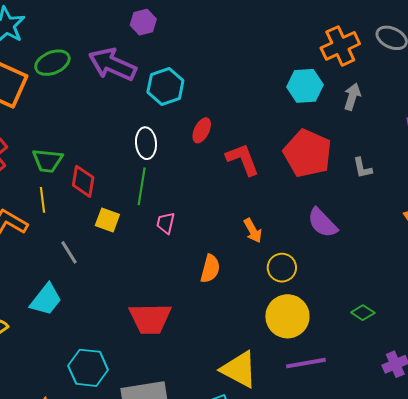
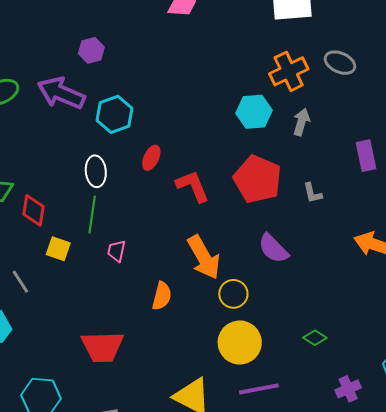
orange arrow: (253, 231) -> (204, 257), size x1.8

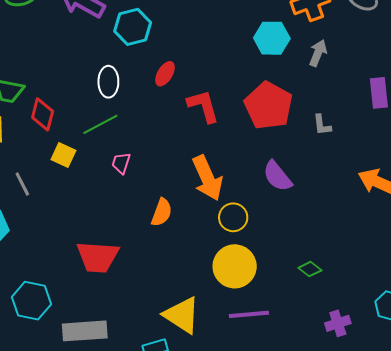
green line: (92, 215) -> (100, 124), turned 48

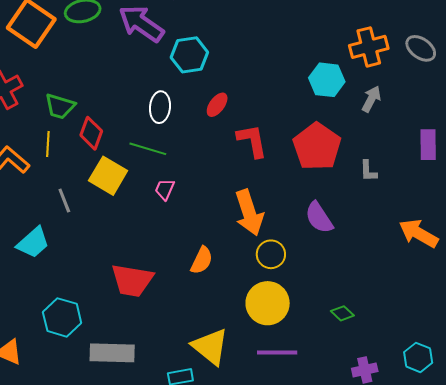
green line: (100, 124) -> (148, 149), turned 39
yellow square: (63, 155) -> (108, 176), size x1.5
orange semicircle: (162, 212) -> (202, 260), moved

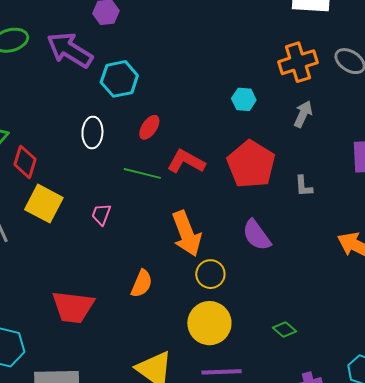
cyan hexagon: (327, 80) -> (244, 99), moved, size x0.7
red L-shape: (252, 141) -> (186, 162), turned -48
green line: (148, 149) -> (142, 173), moved

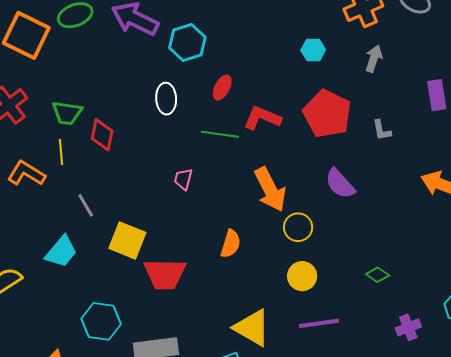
yellow square: (44, 204) -> (127, 240), moved
yellow circle: (209, 323) -> (302, 276), size x0.7

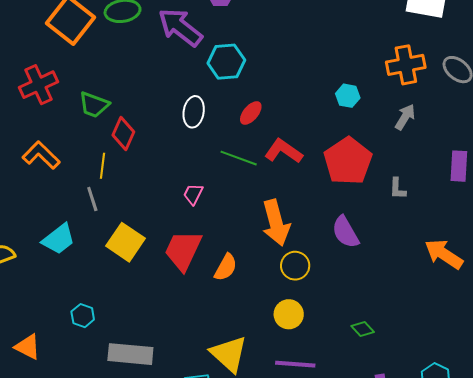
yellow line: (61, 152) -> (102, 166), moved
red trapezoid: (165, 274) -> (183, 250), moved, turned 102
cyan hexagon: (101, 321) -> (83, 316), size x0.6

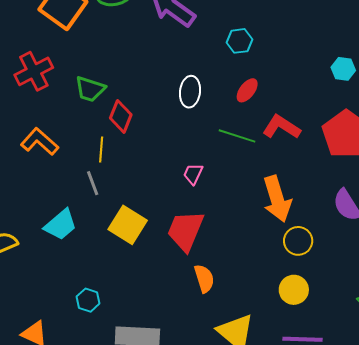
cyan hexagon: (226, 62) -> (239, 41), moved, size x0.7
orange semicircle: (226, 267) -> (204, 279), moved, turned -44

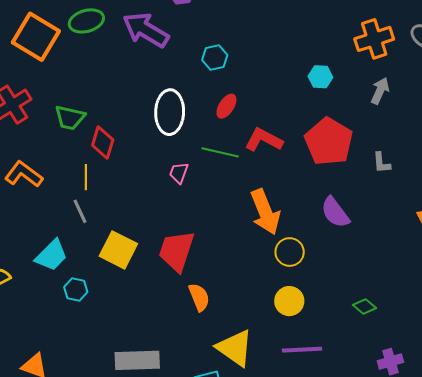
white ellipse: (190, 92) -> (170, 112), size x1.4
pink trapezoid: (193, 174) -> (179, 173), moved
cyan hexagon: (88, 300) -> (76, 289), moved

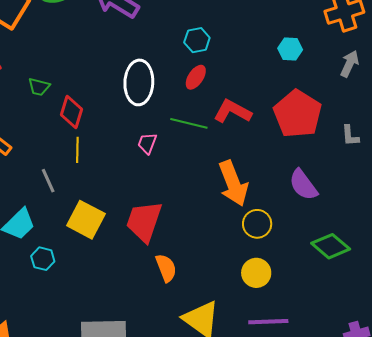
cyan hexagon: (215, 57) -> (197, 40), moved
green trapezoid: (70, 118) -> (39, 87), size x0.7
yellow line: (86, 177) -> (77, 150), moved
green diamond: (365, 306) -> (331, 246), moved, size x1.6

